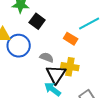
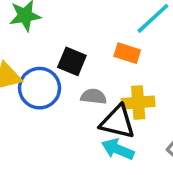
black square: (37, 21) -> (72, 61), moved
black triangle: (56, 74) -> (117, 122), turned -35

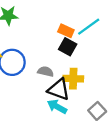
orange rectangle: (127, 53) -> (66, 31), moved
black square: (72, 61) -> (68, 47), moved

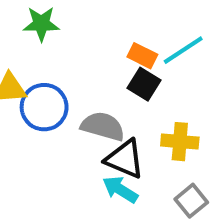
gray semicircle: (46, 72) -> (103, 126), size x1.5
yellow cross: (73, 79) -> (180, 142), moved

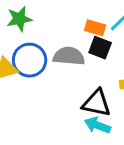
blue circle: (44, 107) -> (30, 60), moved
gray semicircle: (103, 126) -> (69, 56), moved

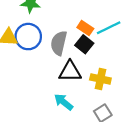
gray semicircle: (69, 56) -> (59, 43), turned -100
black triangle: (96, 103) -> (70, 71), moved, turned -30

